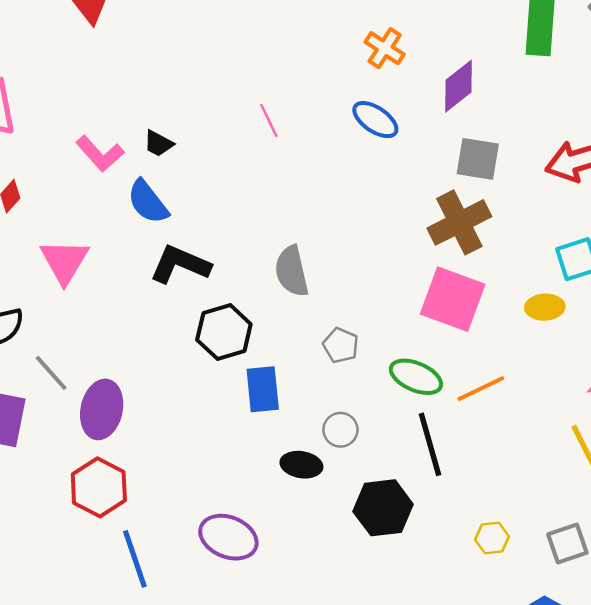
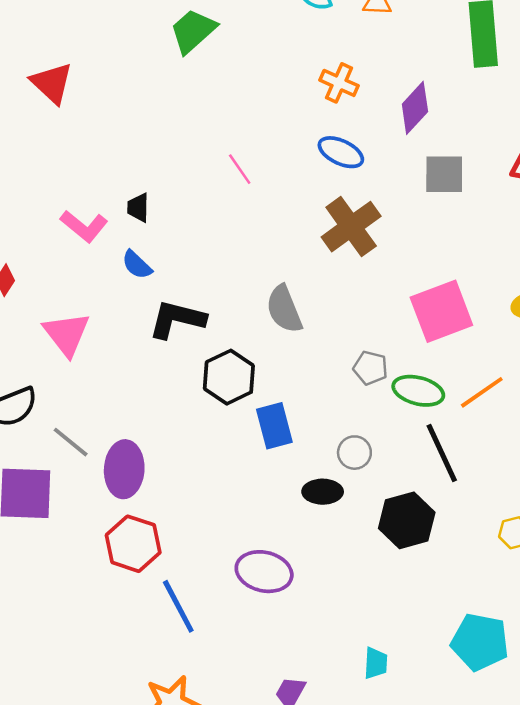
black trapezoid: (158, 143) -> (138, 208), turned 72
blue semicircle: (148, 202) -> (137, 265), size x0.7
brown cross: (459, 222) -> (351, 227), moved
pink square: (453, 299) -> (441, 311), turned -32
gray pentagon: (341, 345) -> (370, 368), moved

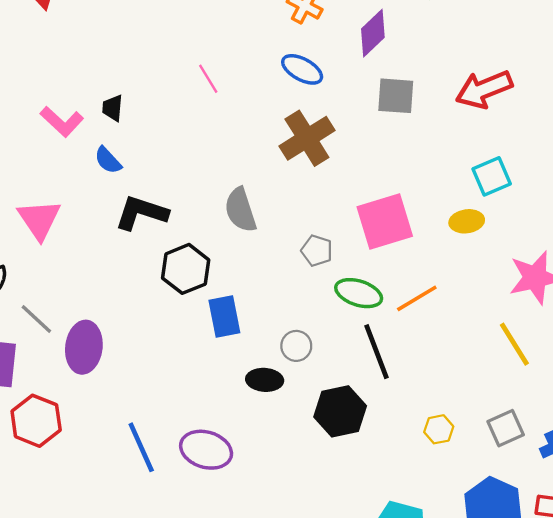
gray pentagon: (370, 368) -> (317, 251), moved
red hexagon: (133, 544) -> (36, 421), moved
blue line: (178, 606) -> (141, 447), moved

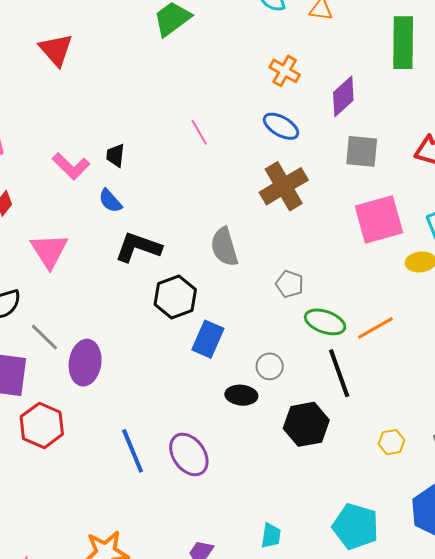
pink square: (385, 222) -> (379, 219), moved
blue rectangle: (224, 316) -> (208, 339), turned 33
purple ellipse: (206, 450) -> (189, 454), turned 36

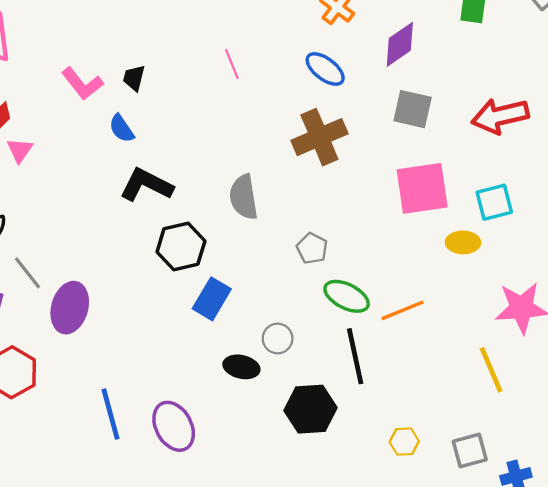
pink triangle: (49, 251) -> (20, 150), moved, size x0.6

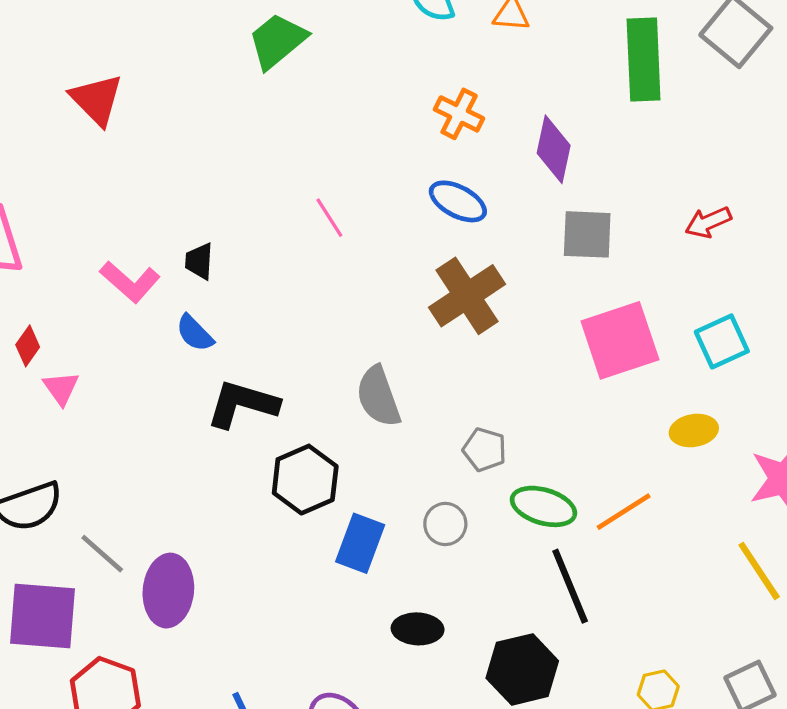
purple diamond: (400, 44) -> (554, 149), turned -33
red arrow: (500, 116) -> (708, 222), size x0.6
yellow ellipse: (463, 242) -> (694, 431), moved
gray circle: (278, 338) -> (445, 524), moved

